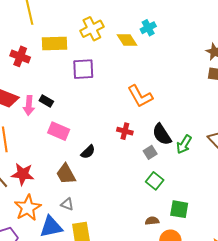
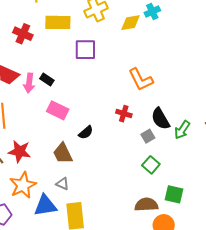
yellow diamond: (127, 40) -> (131, 23), turned -70
brown semicircle: (152, 221) -> (146, 205), size x1.6

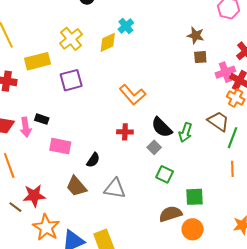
gray triangle: (62, 184) -> (115, 189), moved, size x1.6

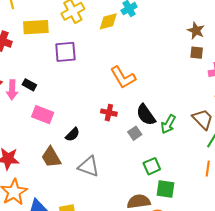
green square: (165, 174) -> (152, 166), moved, turned 30

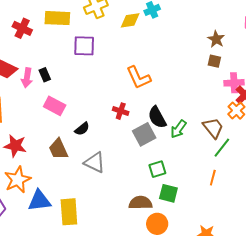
black rectangle: (29, 85) -> (45, 75), turned 32
gray square: (135, 133) -> (144, 134), size x1.6

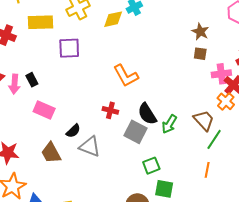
gray square: (144, 134) -> (135, 132), turned -30
gray triangle: (95, 162) -> (90, 147), moved

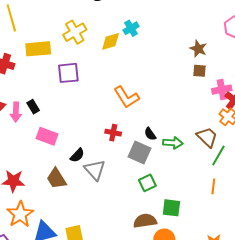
black semicircle: (147, 114) -> (150, 134), size x0.6
green arrow: (169, 124) -> (173, 143), turned -114
gray triangle: (90, 147) -> (95, 170), turned 30
green square: (151, 166) -> (147, 183), moved

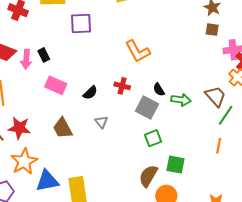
black semicircle: (77, 155) -> (90, 93), moved
gray triangle: (95, 170) -> (101, 122), size x0.6
brown semicircle: (145, 221) -> (148, 176), turned -55

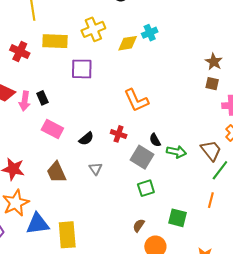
green square: (175, 165) -> (177, 218), moved
brown semicircle: (148, 176) -> (139, 226), size x0.6

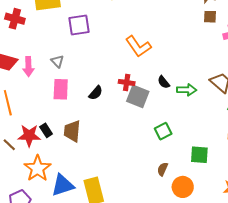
black rectangle: (42, 98) -> (46, 130), moved
pink rectangle: (52, 129) -> (61, 89), turned 75
gray square: (142, 157) -> (138, 96), moved
gray triangle: (95, 169) -> (57, 61), moved
brown trapezoid: (56, 172) -> (72, 131), turned 40

